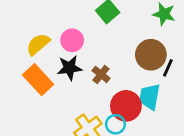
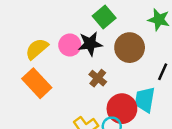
brown circle: (151, 55) -> (130, 48), moved
black star: (70, 68) -> (90, 44), moved

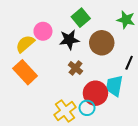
pink circle: (70, 45) -> (43, 31), moved

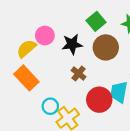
green square: (81, 18) -> (96, 21), moved
cyan circle: (87, 108) -> (50, 106), moved

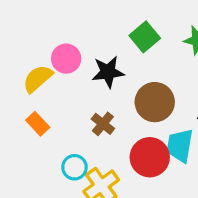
brown circle: (106, 47) -> (155, 102), moved
brown cross: (79, 74) -> (103, 124), moved
orange rectangle: (26, 78) -> (38, 124), size x0.6

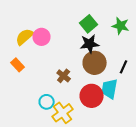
black star: (108, 72) -> (90, 44), moved
yellow semicircle: (38, 79) -> (25, 37), moved
orange rectangle: (38, 124) -> (18, 65), moved

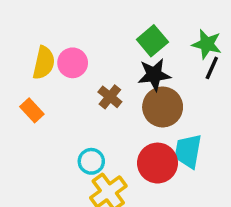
yellow semicircle: (25, 37) -> (44, 63), turned 144
black line: (124, 67) -> (212, 68), moved
brown cross: (64, 76) -> (110, 97), moved
cyan circle: (47, 102) -> (91, 161), moved

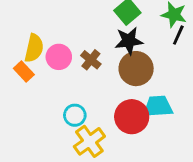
yellow semicircle: (44, 63) -> (34, 48), moved
pink circle: (73, 63) -> (59, 57), moved
cyan trapezoid: (188, 151) -> (158, 106), turned 76

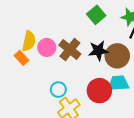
black star: (129, 41) -> (98, 51), moved
brown cross: (91, 60) -> (70, 50), size x1.5
brown circle: (136, 69) -> (117, 56), moved

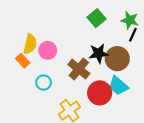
brown cross: (70, 50) -> (79, 69), moved
cyan trapezoid: (118, 83) -> (118, 86), turned -135
cyan circle: (58, 90) -> (44, 83), moved

